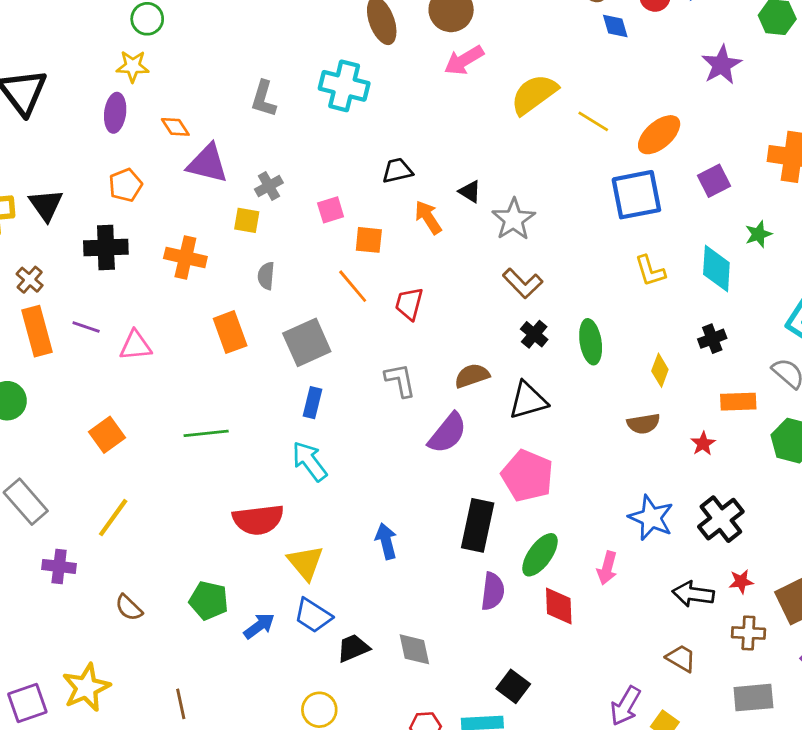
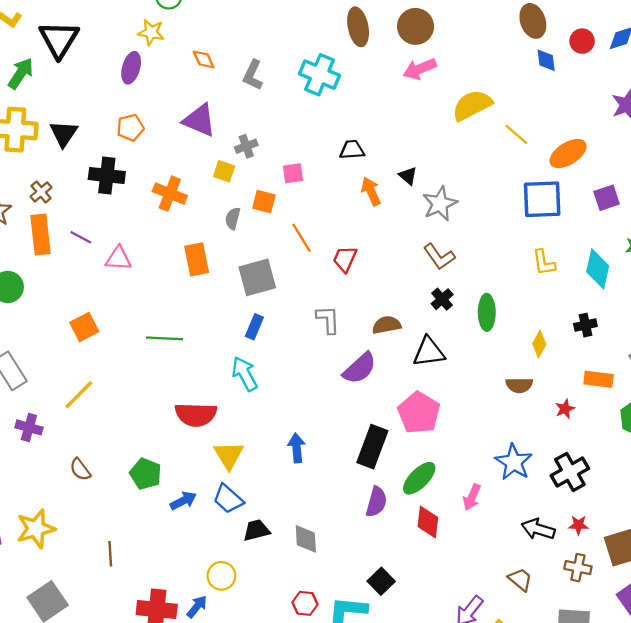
orange diamond: (175, 127) -> (204, 59), moved
orange square: (369, 240) -> (264, 202), moved

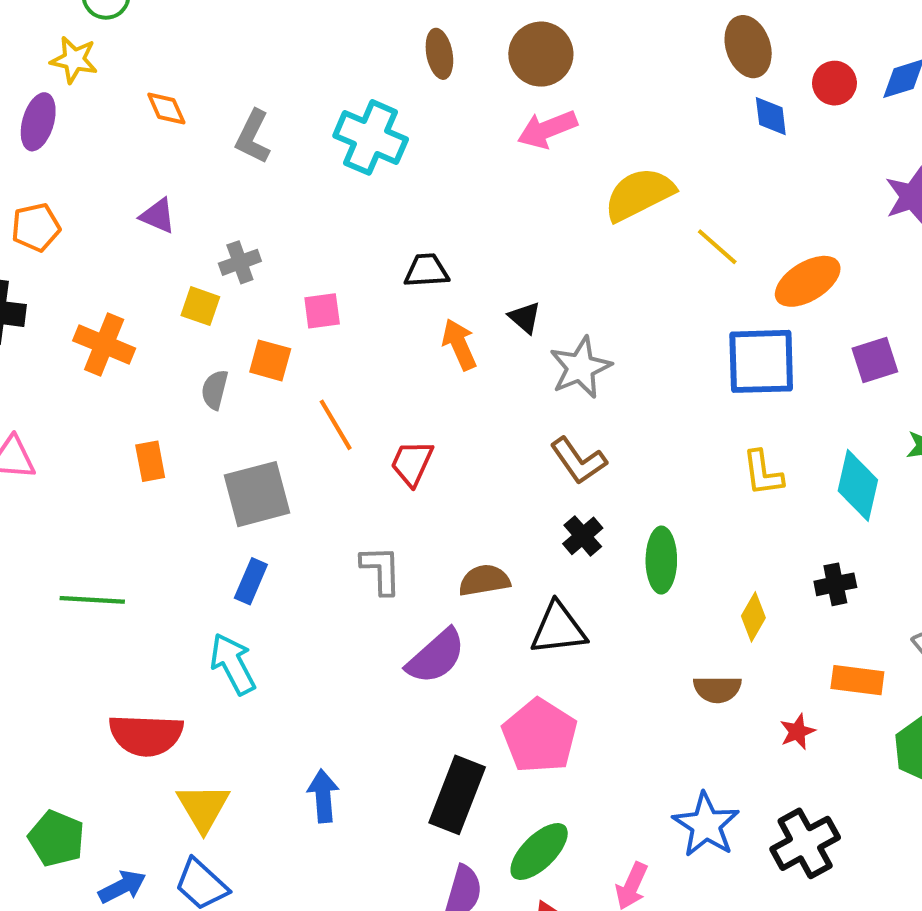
brown ellipse: (358, 27) -> (439, 54), size x0.7
purple triangle: (199, 120) -> (158, 216), size x0.6
orange rectangle: (197, 259) -> (150, 461), size x0.7

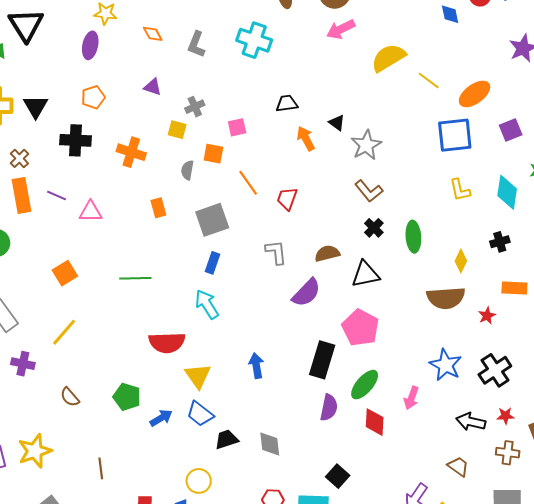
brown semicircle: (717, 689) -> (446, 298), size x1.6

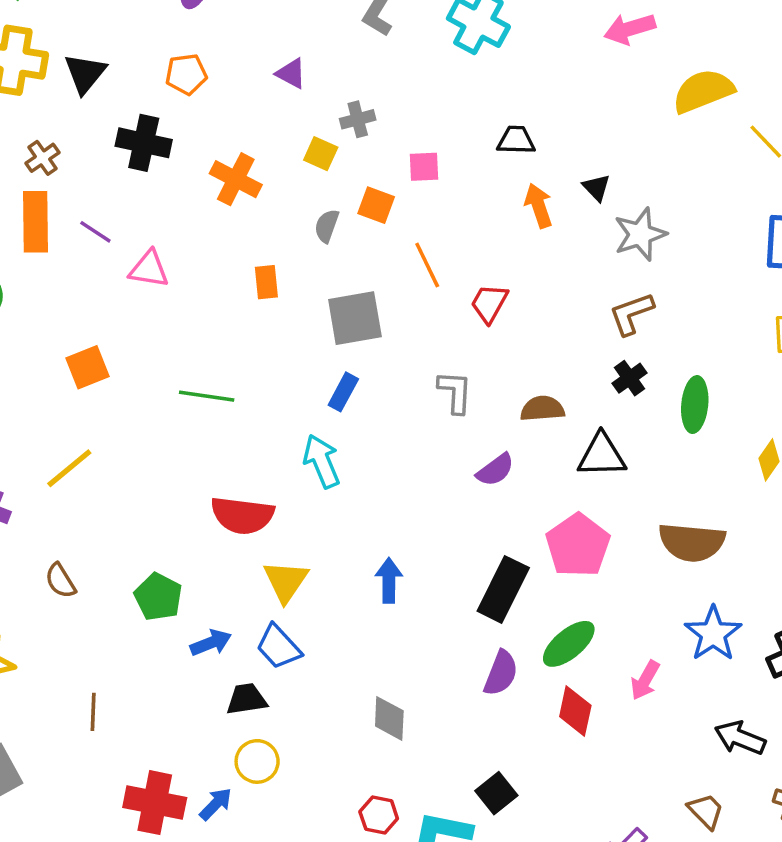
brown L-shape: (369, 191) -> (631, 314), turned 100
purple semicircle: (306, 293) -> (495, 470), size x0.7
brown semicircle: (446, 298) -> (692, 542), moved
black trapezoid: (226, 439) -> (246, 699), moved

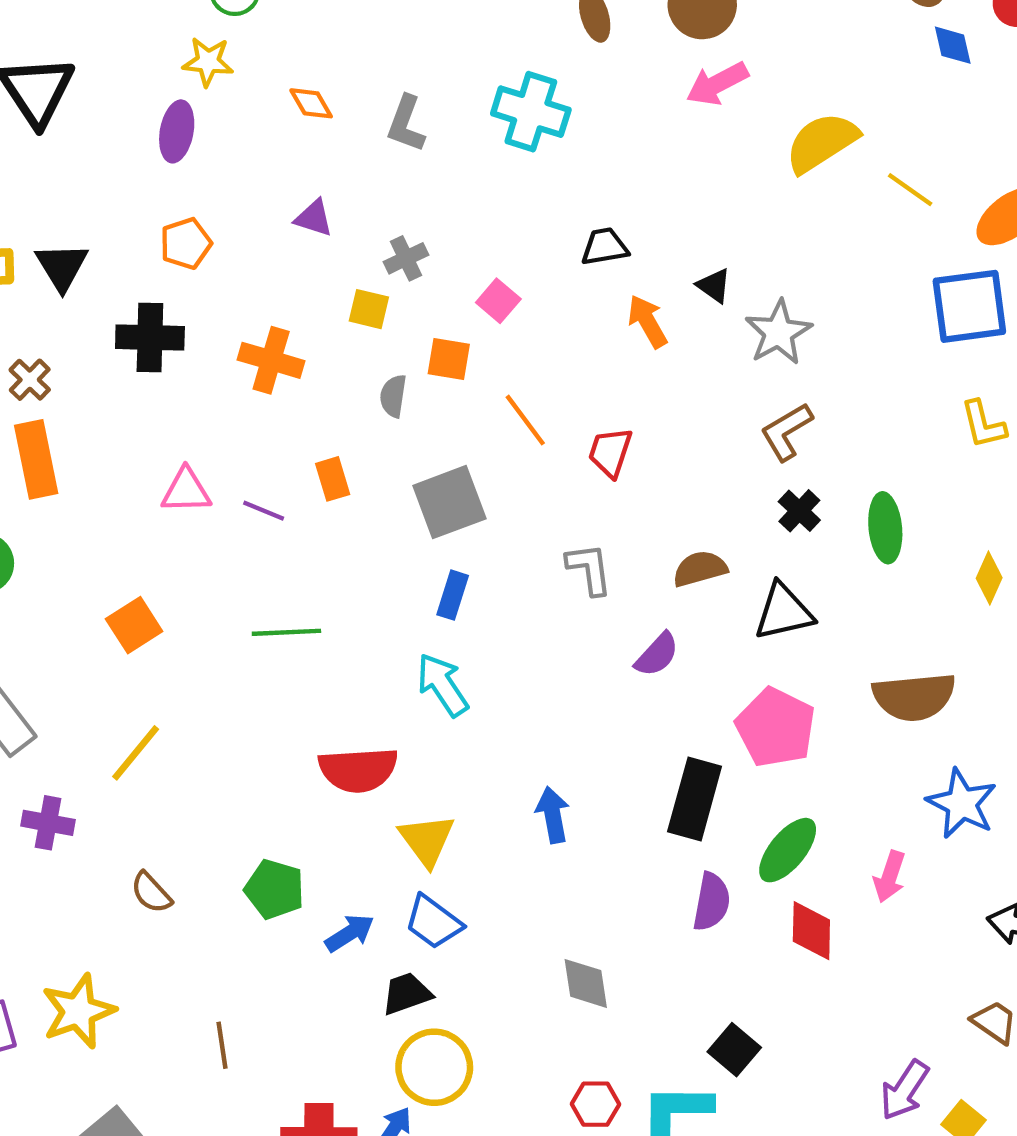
pink square: (424, 167) -> (498, 301), turned -36
purple line: (95, 232) -> (264, 511), moved
yellow circle: (257, 761) -> (434, 1067), size x1.4

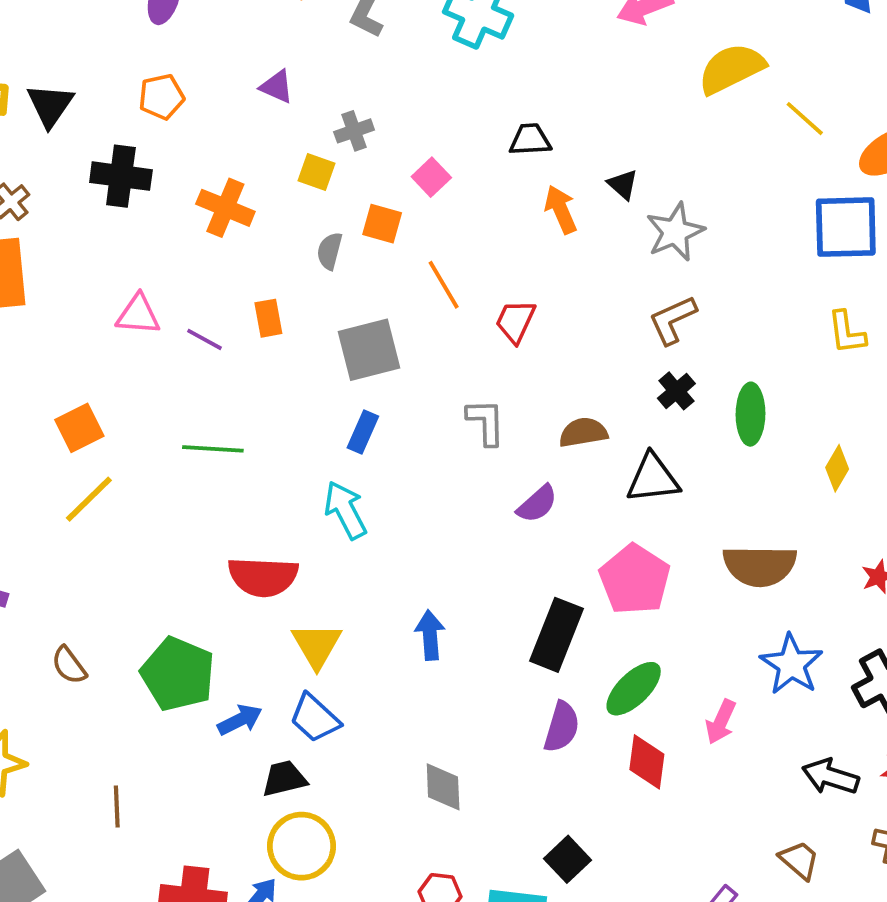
yellow line: (136, 753) -> (89, 499), moved
green pentagon: (275, 889) -> (178, 674), size x1.4

